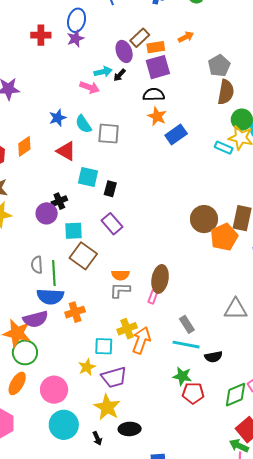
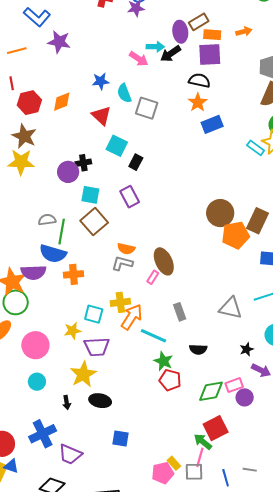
black arrow: (119, 75) -> (171, 54), size x1.5
gray semicircle: (37, 265) -> (47, 220), turned 72
brown ellipse: (160, 279) -> (164, 261), turned -48
cyan line: (186, 345) -> (154, 336), moved
cyan circle: (64, 425) -> (37, 382), size x0.6

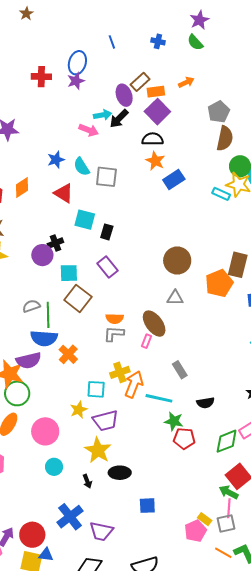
purple square: (210, 55) -> (157, 112), turned -30
brown circle: (220, 213) -> (177, 261), moved
orange cross: (73, 274) -> (68, 354), turned -30
gray triangle: (231, 308) -> (175, 298), moved, size x0.7

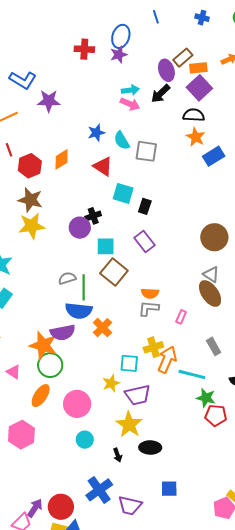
cyan arrow: (103, 115) -> (130, 90), moved
gray triangle: (175, 298) -> (211, 274), turned 30
brown ellipse: (154, 324) -> (210, 294), moved
blue square: (147, 506) -> (169, 489), moved

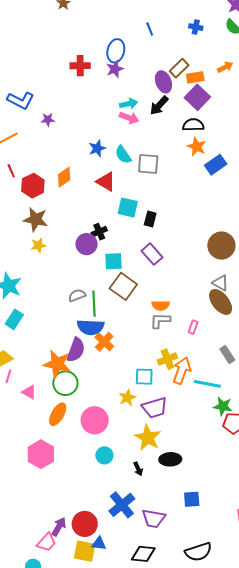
purple star: (49, 101) -> (48, 120), size x0.6
yellow star: (32, 226) -> (38, 245), size x0.6
orange cross: (103, 328) -> (104, 342), moved
purple semicircle: (63, 332) -> (76, 350), turned -55

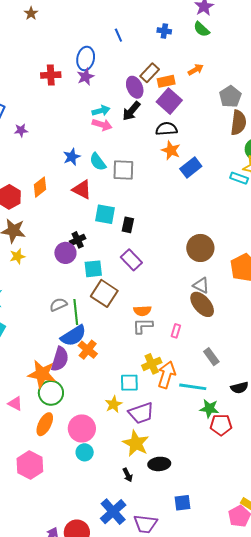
blue semicircle: (91, 327) -> (73, 336), turned -32
cyan circle: (104, 455) -> (85, 452), moved

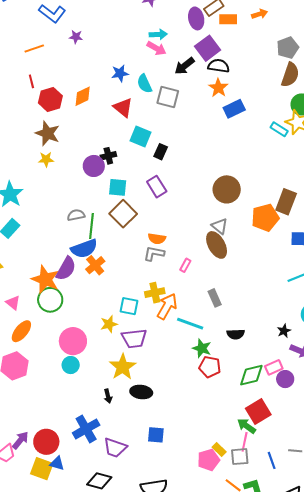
purple square: (169, 101) -> (208, 48), moved
black arrow: (131, 111) -> (184, 66), moved
orange ellipse: (45, 424) -> (21, 331), moved

